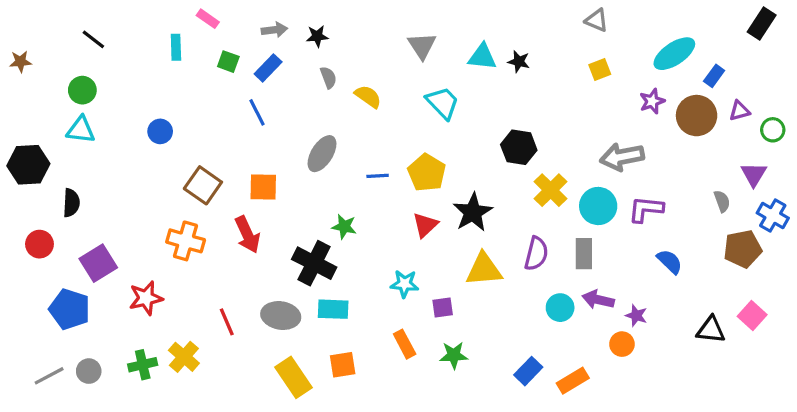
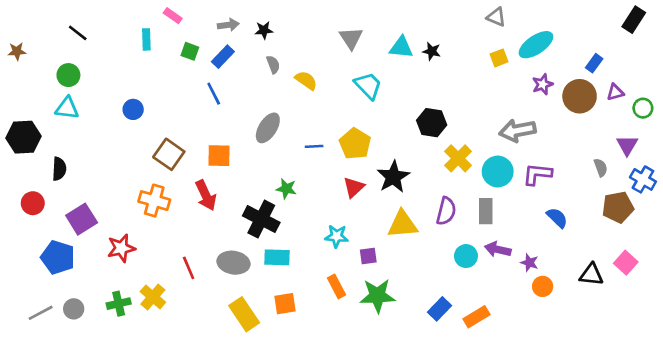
cyan ellipse: (674, 54) -> (536, 45), moved
orange circle: (622, 344) -> (543, 286), moved
green star: (454, 355) -> (377, 296), size x1.5

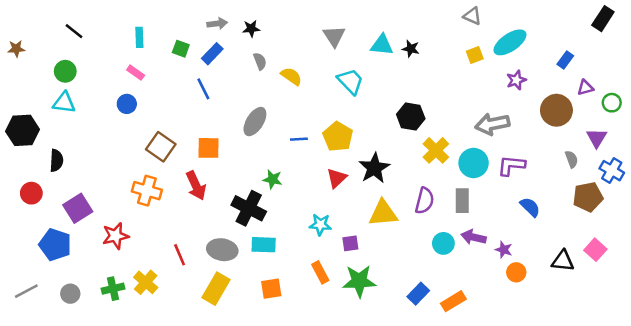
pink rectangle: (173, 16) -> (136, 73), moved
brown circle: (580, 96) -> (556, 110), moved
gray line: (41, 313) -> (26, 291), moved
yellow rectangle: (244, 314) -> (216, 289), moved, turned 64

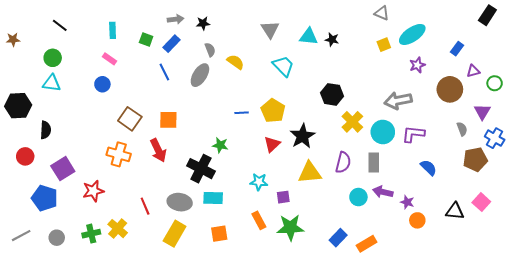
gray ellipse: (255, 122) -> (200, 75), moved

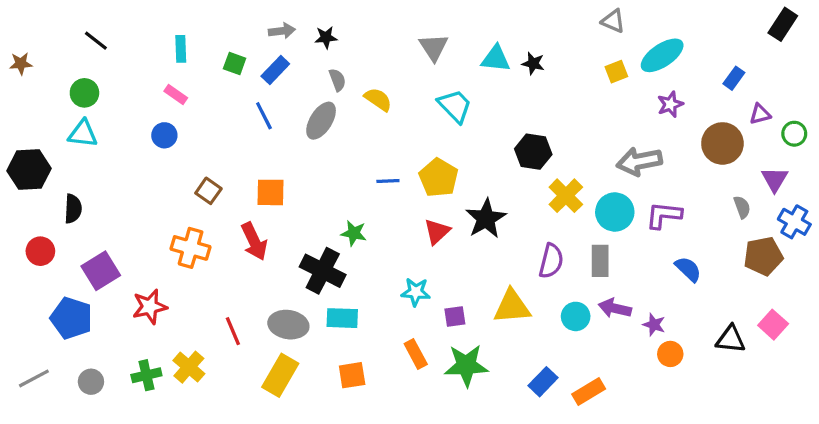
brown square: (130, 119) -> (208, 191), size x0.7
yellow triangle: (310, 173) -> (512, 307), moved

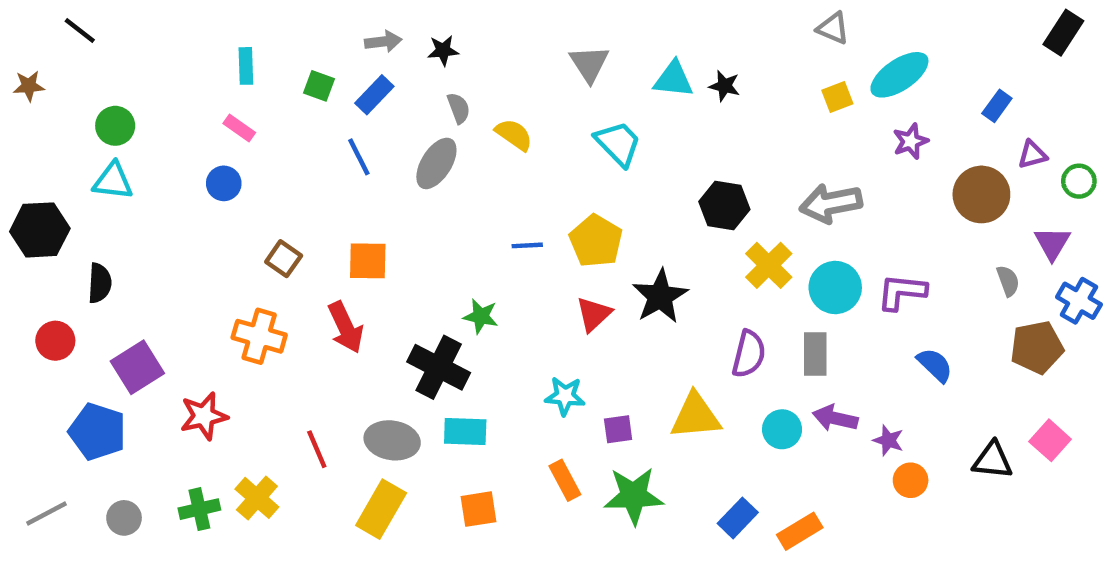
black line: (96, 41) -> (80, 31), moved
gray arrow: (639, 161) -> (831, 203), moved

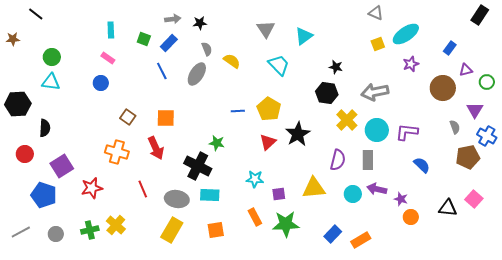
cyan triangle: (673, 79) -> (304, 36), turned -42
black star: (724, 86) -> (336, 67), moved
red line: (317, 449) -> (143, 189), moved

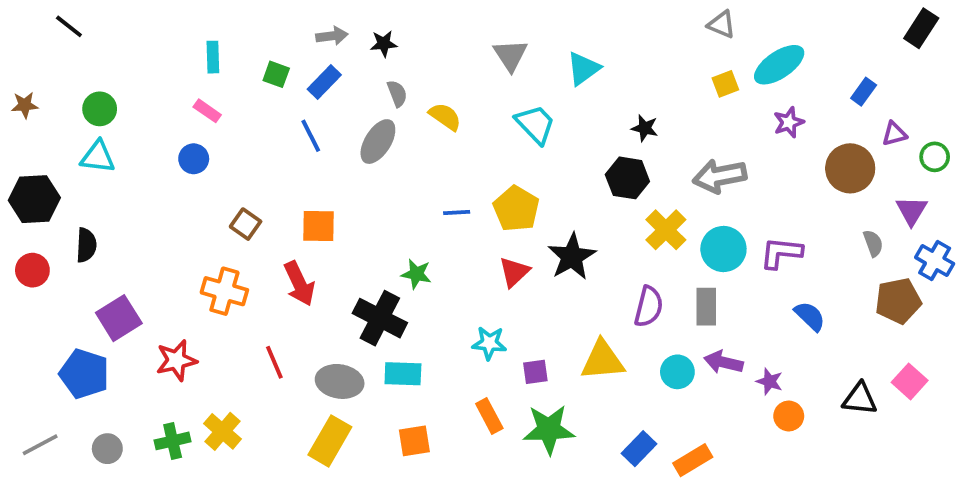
brown star: (13, 39) -> (25, 105), moved
red circle: (25, 154) -> (32, 270), moved

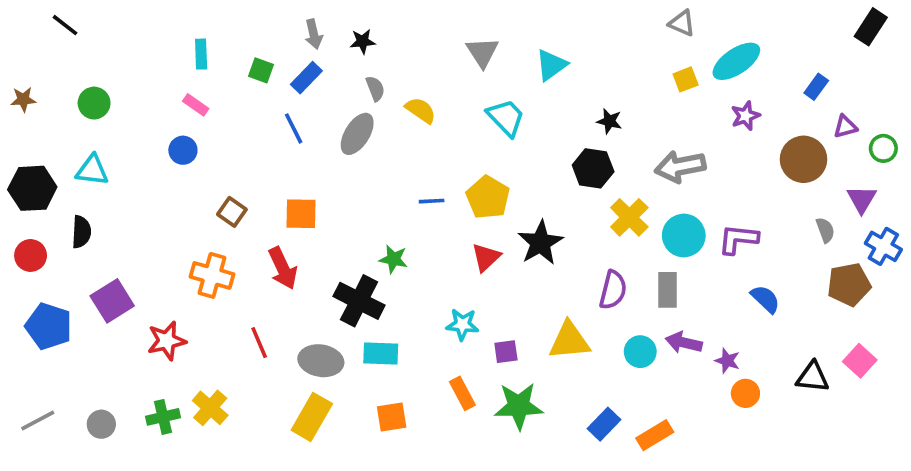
gray arrow: (332, 36) -> (314, 34), turned 84
cyan triangle: (98, 157) -> (92, 170), moved
blue pentagon: (84, 374) -> (49, 326), moved

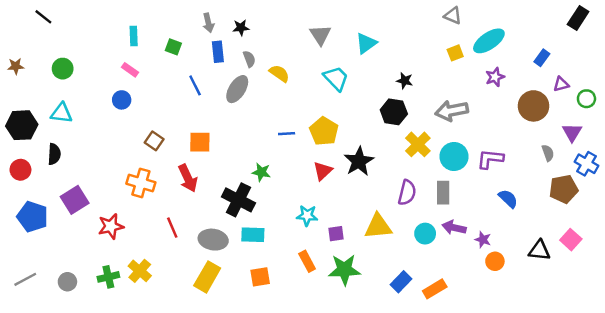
blue rectangle: (306, 78) -> (218, 52), moved, turned -50

